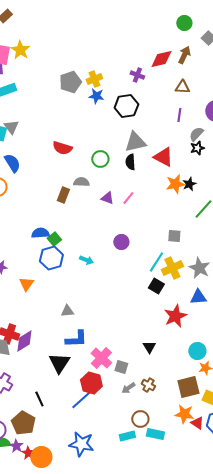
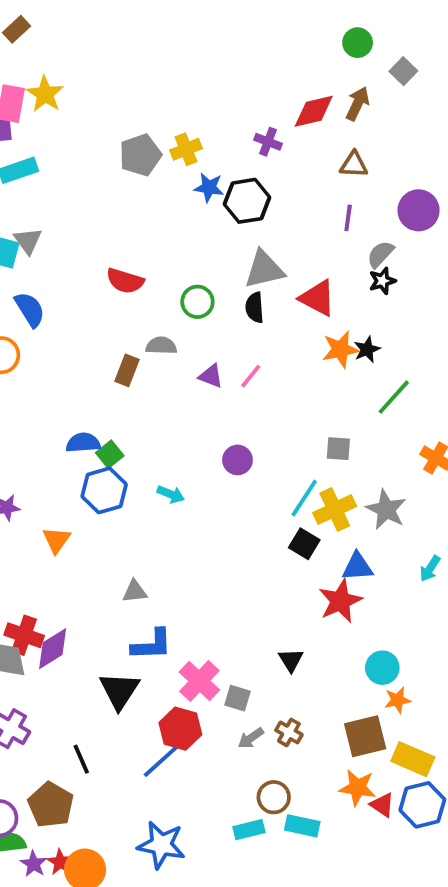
blue star: (96, 96) -> (209, 187), moved
blue triangle: (198, 297) -> (358, 567), moved
purple star: (16, 446) -> (34, 864), moved

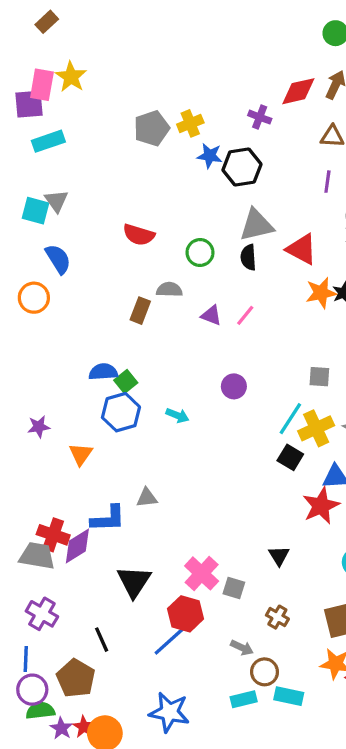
blue L-shape: (152, 645) -> (108, 519), moved
gray arrow: (251, 738) -> (242, 648), moved, turned -120

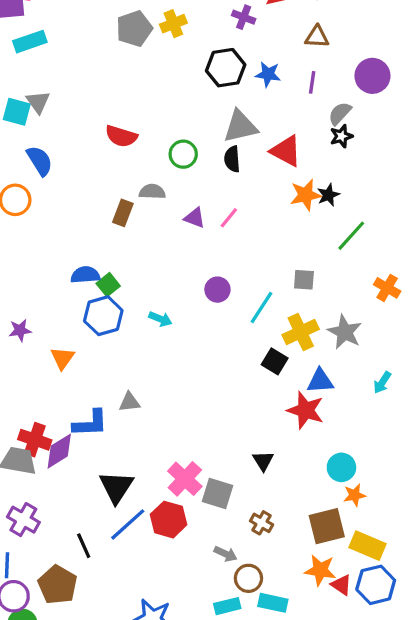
blue star: (210, 156) -> (268, 74), moved
cyan line: (290, 419) -> (262, 308), moved
red star: (321, 506) -> (306, 410), turned -30
gray square: (234, 588) -> (217, 493), size x1.4
blue line: (171, 640) -> (128, 524), moved

